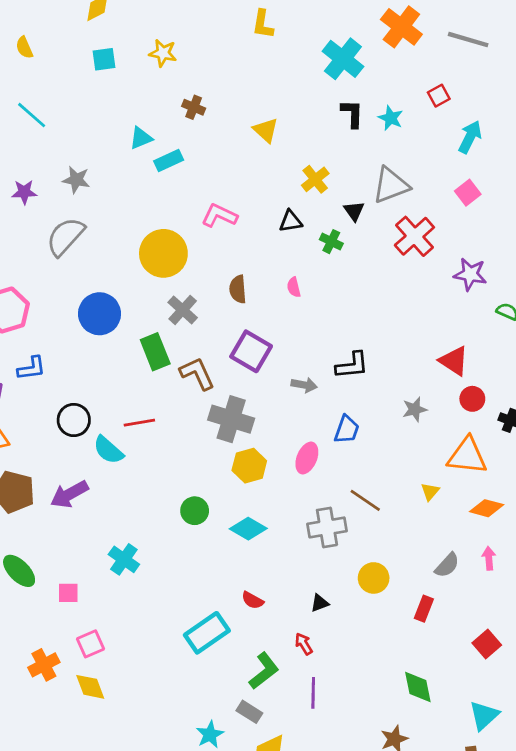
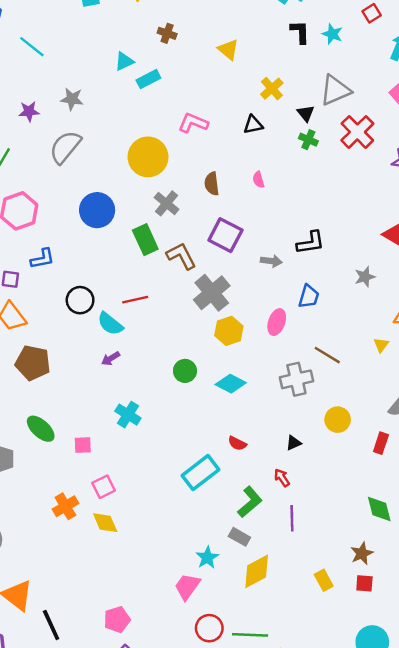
green cross: (331, 242) -> (308, 140), moved
gray cross: (231, 419) -> (212, 293), turned 36
purple arrow: (69, 494) -> (111, 359), moved, size x0.6

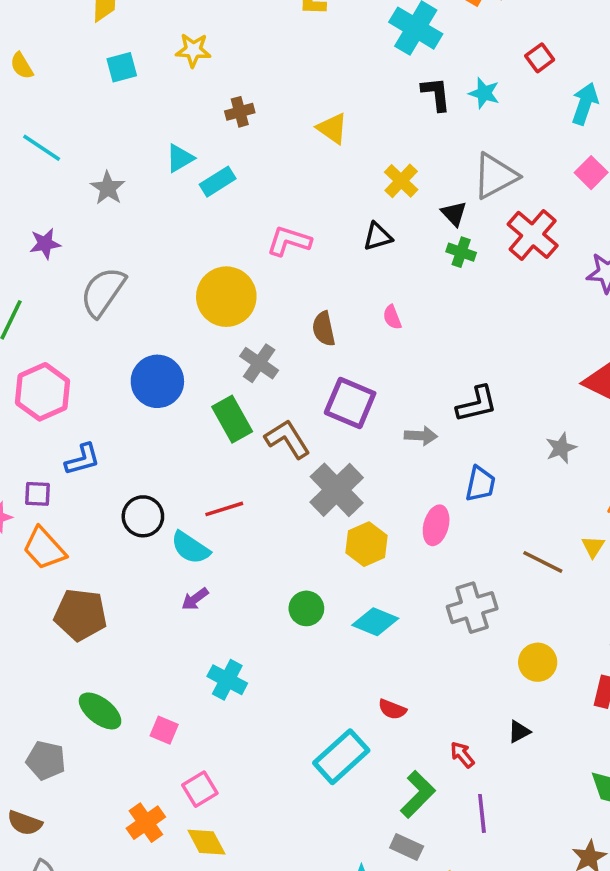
brown cross: (167, 33) -> (240, 112), turned -30
gray star: (72, 99) -> (108, 188), moved, turned 30
brown line: (327, 355) -> (543, 562), moved
black triangle: (294, 443) -> (519, 732), moved
pink square: (83, 445) -> (164, 730), turned 30

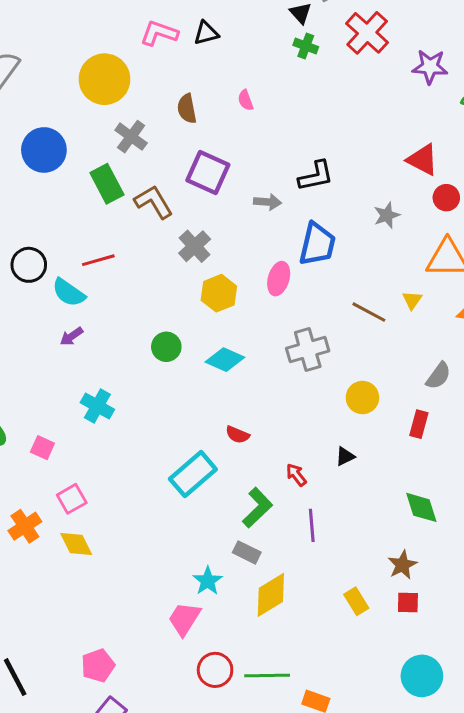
black triangle: (378, 237) -> (206, 33), moved
blue trapezoid: (480, 484) -> (317, 244), size x1.4
gray cross: (337, 490) -> (195, 246), size x0.7

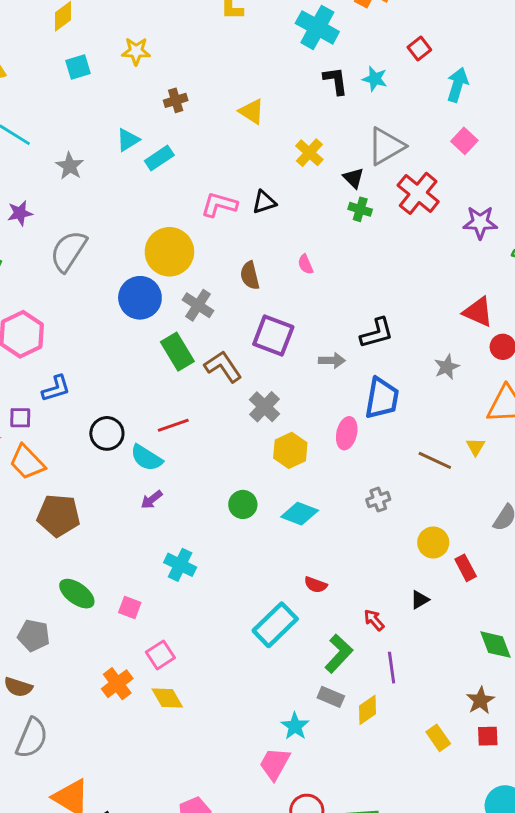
blue circle: (44, 150) -> (140, 298), moved
gray cross: (308, 350) -> (378, 500), size x0.6
red rectangle: (419, 424) -> (466, 568), moved, turned -40
yellow diamond: (271, 595) -> (368, 710), moved, size x0.7

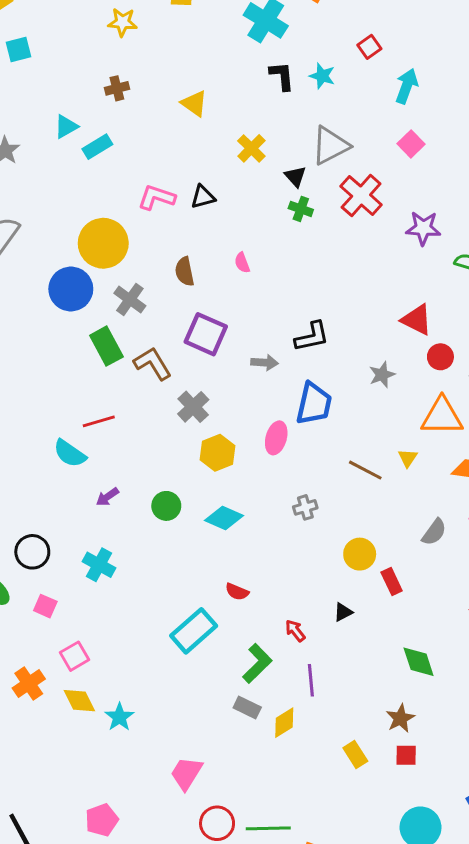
yellow star: (136, 51) -> (122, 22), moved
black circle: (107, 433) -> (32, 552), moved
purple arrow: (152, 500) -> (107, 497), moved
cyan star: (295, 726) -> (119, 717), moved

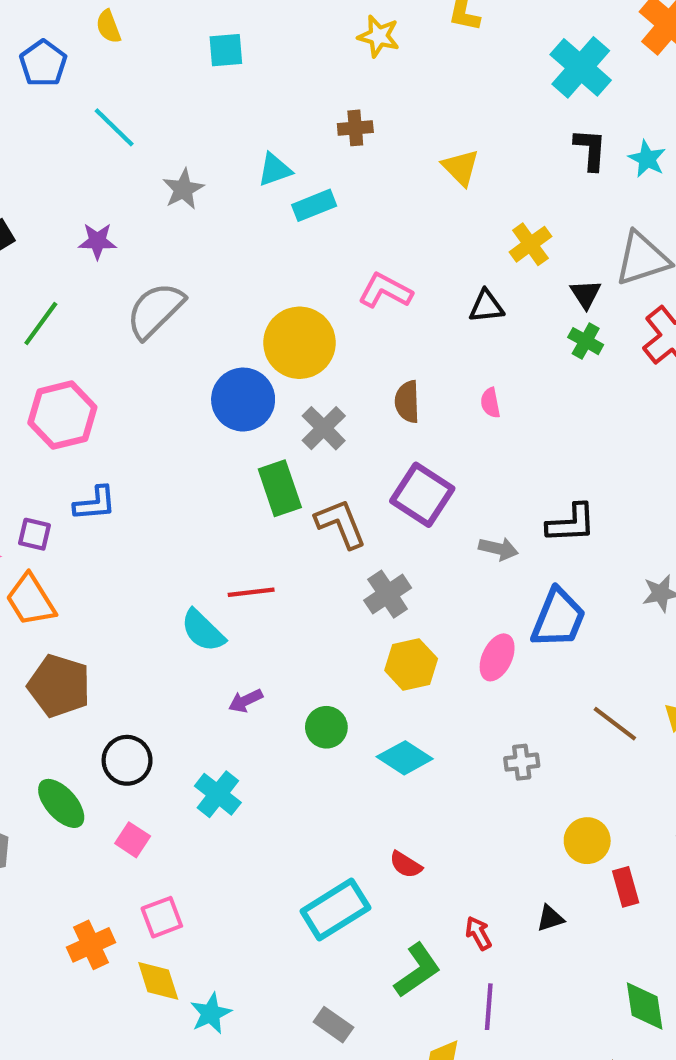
black triangle: (203, 197) -> (486, 306), moved
gray rectangle: (247, 707) -> (333, 1025), moved

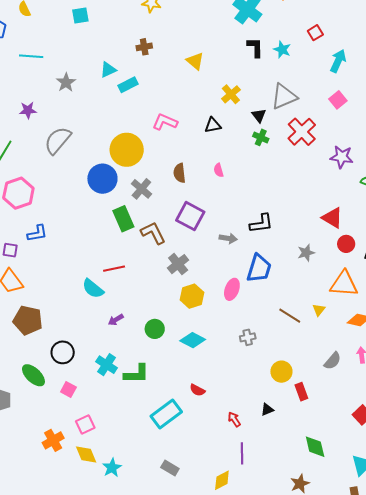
cyan line: (114, 127) -> (31, 56), turned -35
green L-shape: (417, 970) -> (136, 374), moved, turned 40

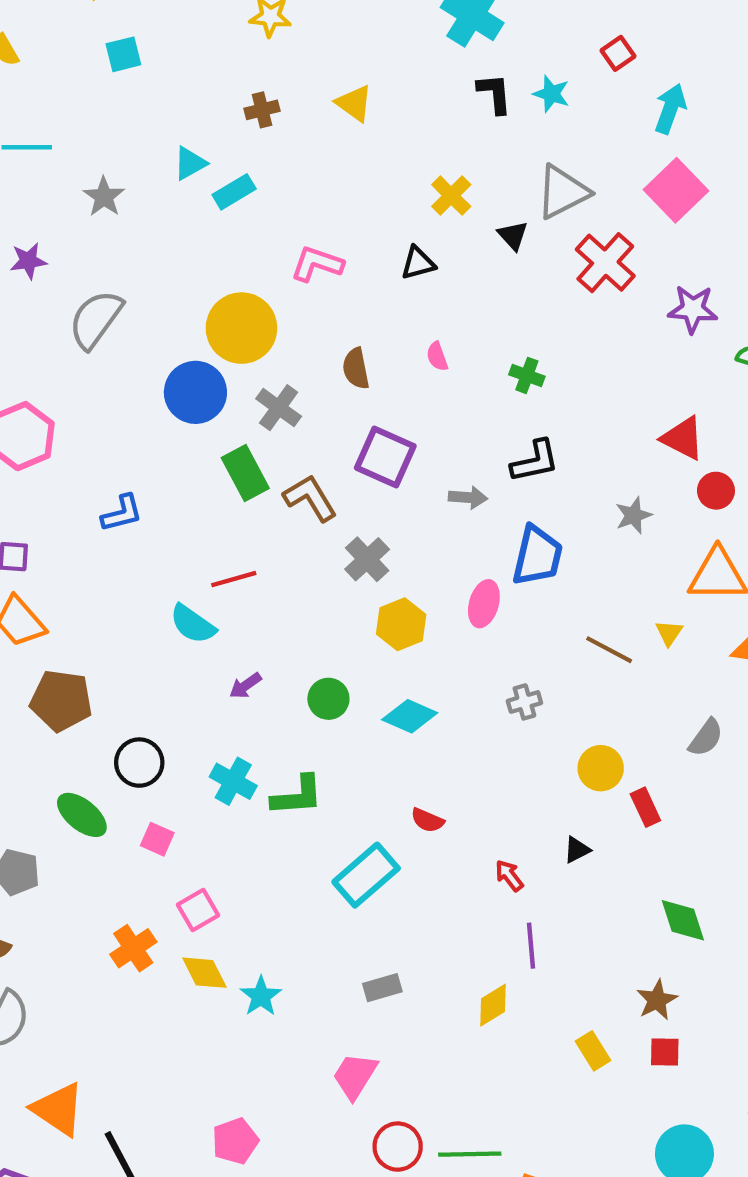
yellow triangle: (195, 61) -> (354, 103), moved
pink square: (338, 100) -> (676, 190), size x1.6
green cross: (261, 137) -> (527, 375), moved
blue L-shape: (37, 233) -> (122, 513), moved
gray rectangle: (170, 468) -> (382, 988), turned -42

